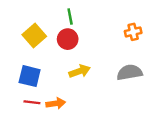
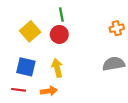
yellow arrow: (80, 71) -> (57, 68), moved, turned -84
red line: (32, 102) -> (19, 90), moved

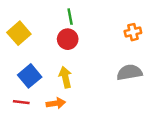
yellow square: (30, 31) -> (19, 33), moved
blue square: (26, 67) -> (30, 76), turned 36

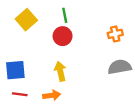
orange cross: (133, 32) -> (115, 34), moved
yellow square: (19, 33) -> (26, 20), moved
blue square: (30, 76) -> (15, 70), moved, turned 35

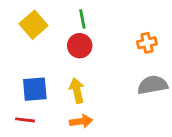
blue square: (15, 70) -> (35, 89), moved
orange arrow: (52, 95) -> (81, 121), moved

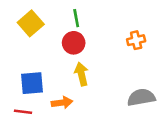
gray semicircle: (153, 85) -> (141, 97), moved
yellow arrow: (77, 91) -> (81, 74), moved
orange arrow: (81, 121) -> (62, 103), moved

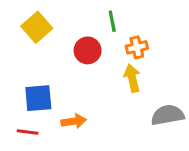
green line: (76, 18) -> (112, 21), moved
orange cross: (136, 40) -> (137, 47), moved
yellow arrow: (81, 74) -> (132, 78), moved

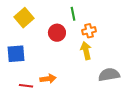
blue square: (38, 98) -> (16, 54), moved
red line: (28, 132) -> (26, 86), moved

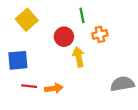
yellow arrow: (86, 51) -> (79, 57), moved
red line: (26, 86) -> (29, 86), moved

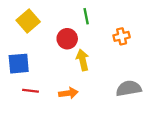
orange cross: (100, 34) -> (122, 36), moved
orange arrow: (54, 88) -> (68, 93), moved

